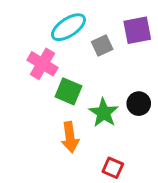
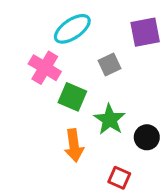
gray square: (102, 46) -> (110, 64), moved
black circle: (139, 104) -> (147, 137), moved

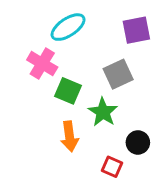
gray square: (110, 64) -> (118, 74), moved, size x1.4
black circle: (147, 137) -> (138, 142), moved

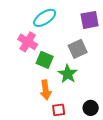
black circle: (138, 142) -> (91, 108), moved
red square: (112, 167) -> (59, 110), moved, turned -32

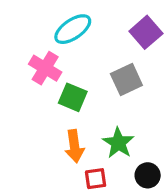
purple square: (90, 20) -> (146, 32), turned -30
green star: (68, 74) -> (118, 143), moved

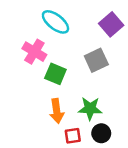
cyan ellipse: (73, 29) -> (55, 22), turned 72
green star: (118, 143) -> (90, 109), turned -30
black circle: (148, 175) -> (101, 133), moved

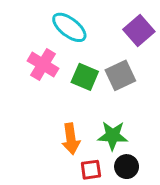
green square: (55, 74) -> (85, 77), moved

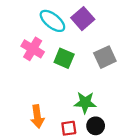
purple square: (139, 30) -> (83, 19), moved
gray square: (120, 75) -> (105, 57), moved
orange arrow: (71, 139) -> (37, 117), moved

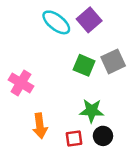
pink cross: (33, 49) -> (21, 83), moved
green square: (64, 58) -> (84, 65), moved

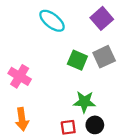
purple square: (89, 20) -> (102, 18), moved
orange arrow: (40, 126) -> (22, 119), moved

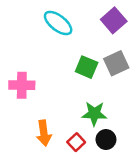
pink cross: (20, 76) -> (22, 85), turned -30
orange arrow: (22, 119) -> (44, 133), moved
red square: (68, 127) -> (76, 142), turned -35

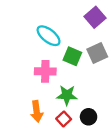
cyan ellipse: (58, 23) -> (49, 36), moved
pink cross: (22, 85) -> (45, 71), moved
green star: (94, 114) -> (67, 95), moved

